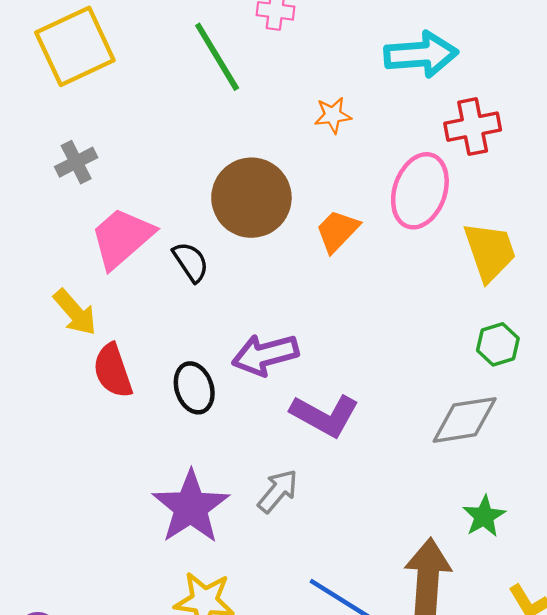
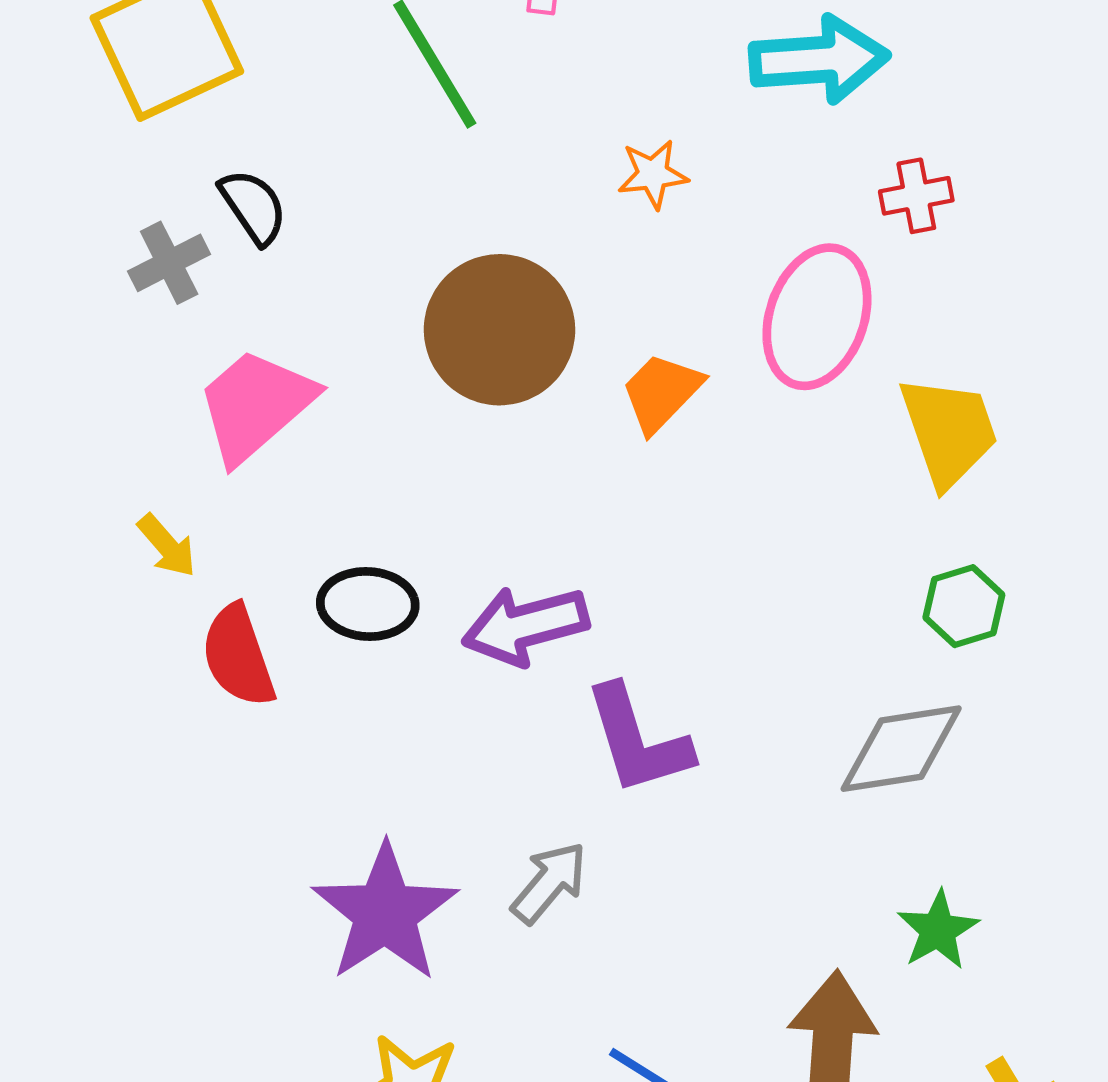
red cross: (473, 127) -> (916, 196), size x0.7
black semicircle: (191, 262) -> (253, 207), moved
yellow arrow: (75, 312) -> (167, 546), size x0.7
black ellipse: (194, 388) -> (368, 604), moved, turned -69
purple L-shape: (325, 415) -> (638, 740), turned 44

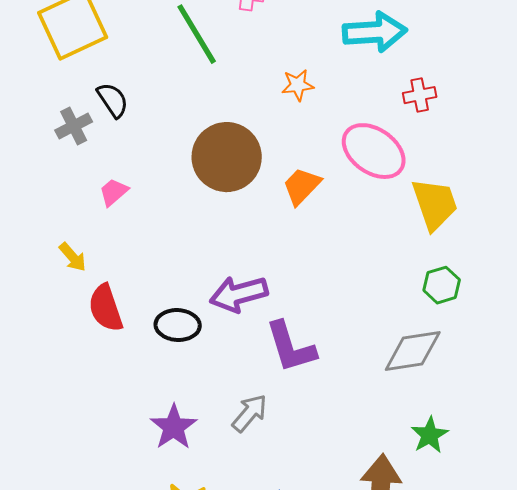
pink ellipse: (817, 317) -> (374, 151), turned -74
pink trapezoid: (255, 405) -> (114, 192), size x0.5
black ellipse: (368, 604) -> (178, 325), moved
purple star: (385, 913) -> (174, 427), size x0.7

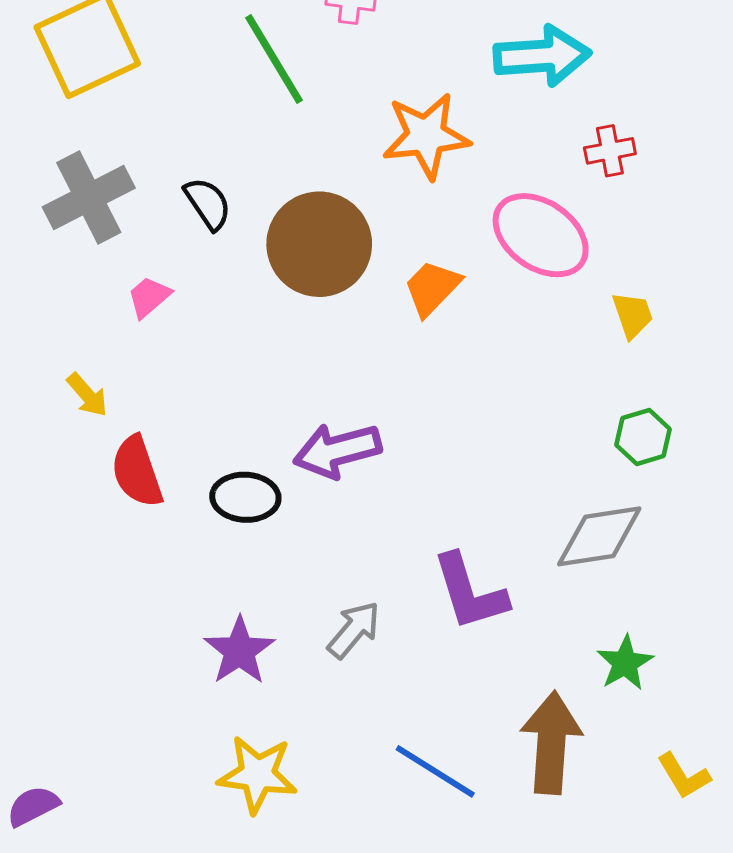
orange star: (298, 85) -> (426, 136), size x1.8
black semicircle: (113, 100) -> (208, 204), moved
gray cross: (74, 126) -> (89, 198), size x1.6
yellow trapezoid: (435, 204) -> (632, 315), size x0.6
purple L-shape: (291, 347) -> (470, 592), moved

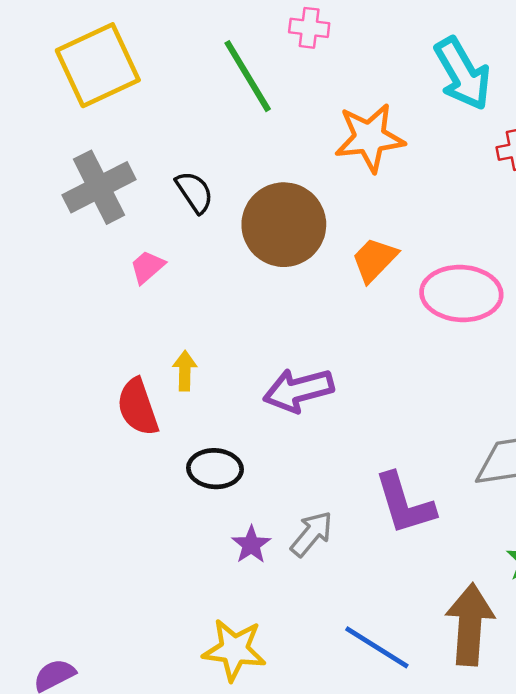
cyan arrow: (542, 56) -> (463, 74), turned 64
pink ellipse: (541, 235) -> (461, 293), moved, turned -32
yellow arrow: (87, 395) -> (185, 371), moved, turned -138
black ellipse: (245, 497) -> (215, 469), moved
purple star: (239, 651) -> (251, 545), moved, size x0.7

